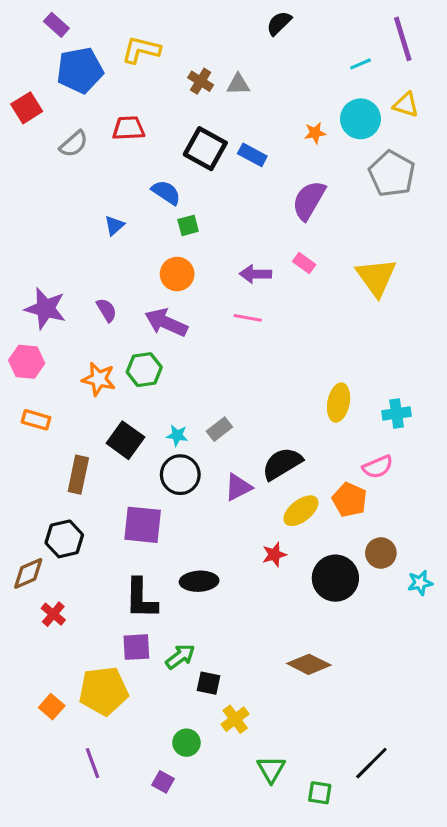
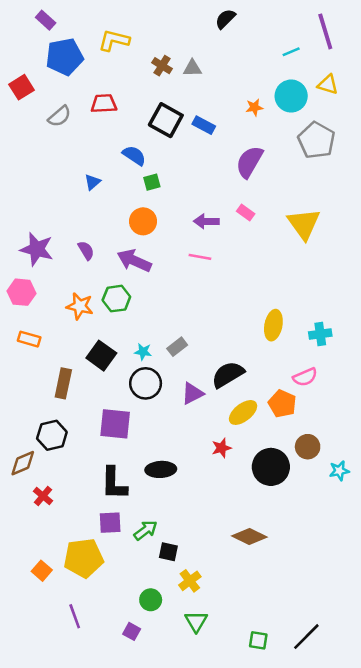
black line: (371, 763) -> (306, 637), moved
green triangle: (271, 769) -> (196, 621), moved

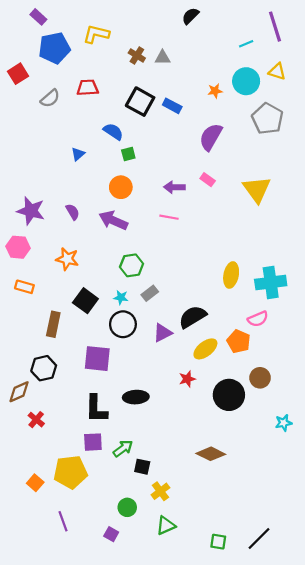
green hexagon: (116, 299) -> (132, 265), moved
cyan cross: (320, 334) -> (271, 282), size x1.6
cyan star: (339, 471) -> (284, 423), moved
green triangle: (196, 621) -> (166, 526), turned 36

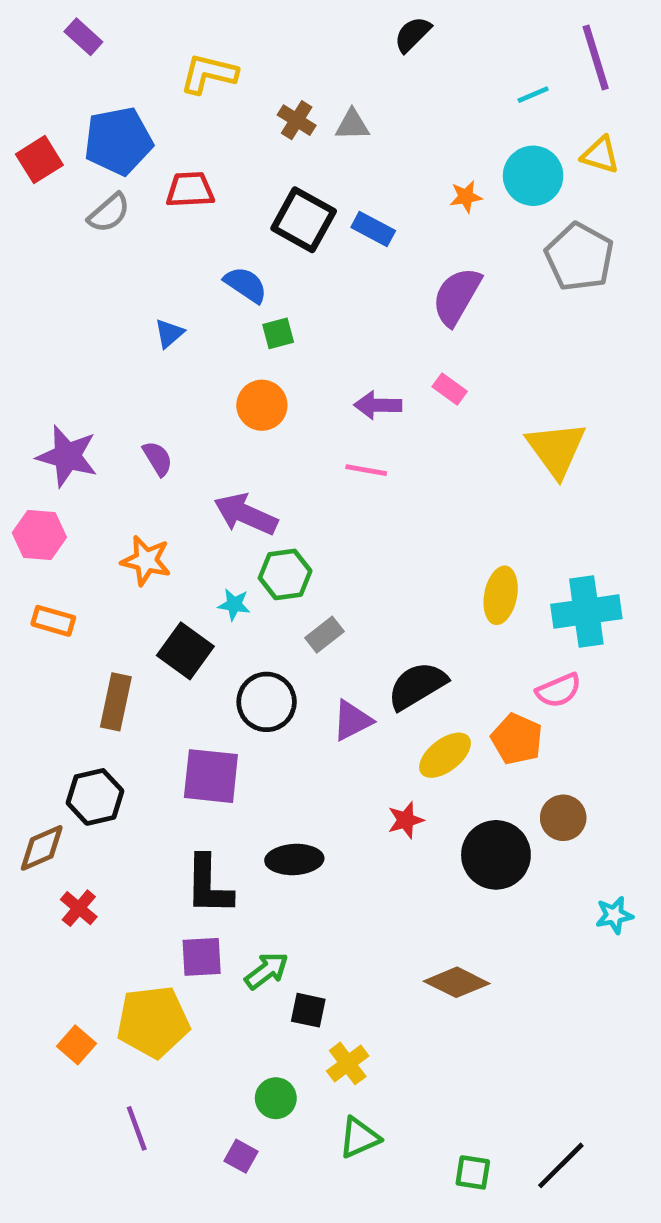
blue pentagon: (54, 48) -> (118, 141), moved
yellow triangle: (257, 189) -> (556, 449), moved
purple arrow: (113, 220) -> (246, 514), moved
cyan star: (121, 297) -> (234, 605), moved

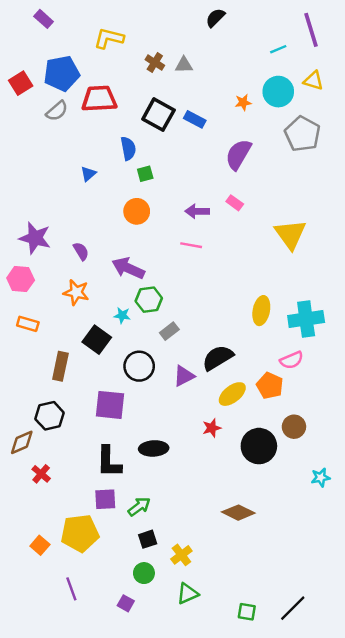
red trapezoid: (190, 190) -> (99, 99), size x1.4
blue semicircle: (246, 285) -> (128, 148), turned 45
purple semicircle: (158, 459) -> (81, 251), moved
black square: (308, 1010) -> (148, 539), moved, turned -30

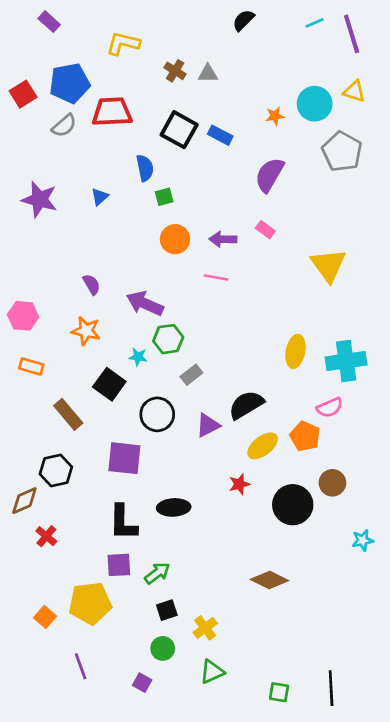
cyan line: (278, 49) -> (315, 23), moved
orange circle: (137, 211) -> (175, 239), moved
purple star: (35, 238) -> (40, 199), moved
brown rectangle: (60, 366) -> (68, 414), turned -52
black line: (293, 608) -> (331, 688), turned -48

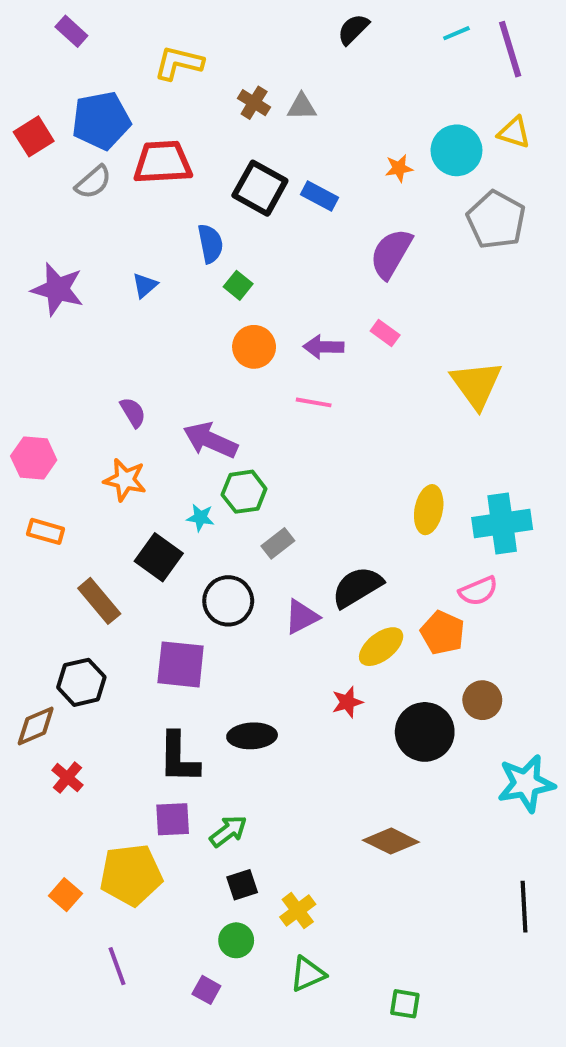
green square: (164, 197) -> (238, 285), turned -36
cyan star: (363, 540) -> (526, 784), size x1.8
black line: (331, 688) -> (524, 907), moved

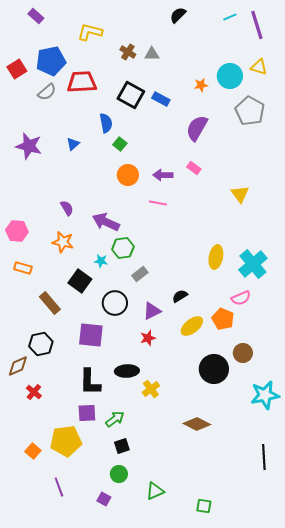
yellow triangle: (476, 385) -> (240, 194), size x0.7
cyan cross: (502, 524) -> (253, 264), turned -32
black semicircle: (357, 587) -> (180, 296), size x0.6
red star: (347, 702) -> (148, 338), moved
yellow cross: (298, 911) -> (151, 389), moved

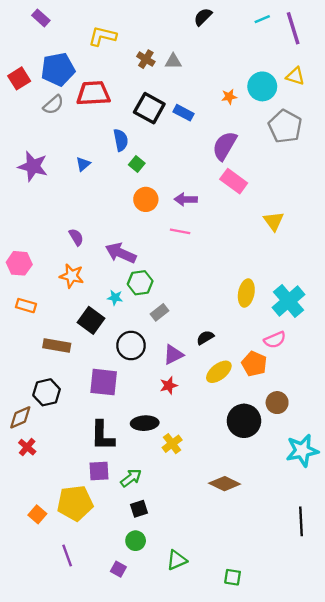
pink rectangle: (194, 168) -> (234, 181), moved, size x1.6
brown rectangle: (50, 303) -> (57, 346), turned -40
red cross: (34, 392) -> (27, 447), moved

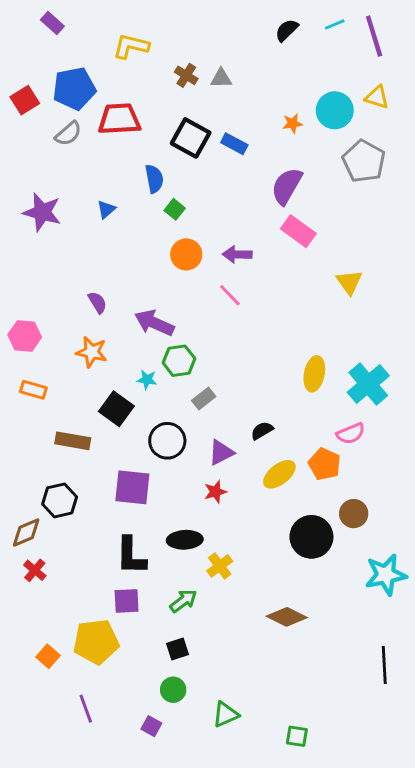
black semicircle: (203, 17) -> (287, 30), moved
pink line: (180, 231) -> (230, 295), turned 36
green arrow: (131, 478) -> (183, 601), moved

